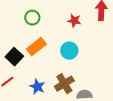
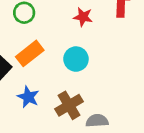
blue star: (37, 87) -> (28, 97), moved

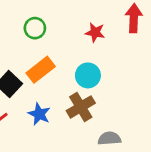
brown cross: (69, 105) -> (81, 107), moved

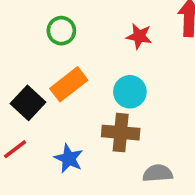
brown cross: (81, 107) -> (121, 133), turned 36
blue star: (39, 114) -> (69, 158), moved

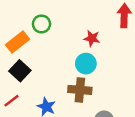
red star: (139, 36) -> (92, 38), moved
orange rectangle: (69, 84) -> (18, 42), moved

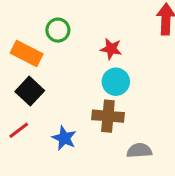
red star: (92, 38) -> (111, 49), moved
orange rectangle: (18, 42) -> (27, 54), turned 65

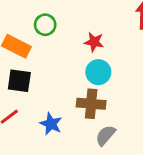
black square: (30, 91) -> (19, 81), turned -35
gray semicircle: (139, 151) -> (106, 135), moved, turned -45

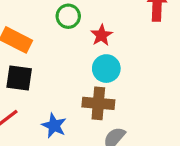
green circle: (45, 25) -> (68, 16), moved
red star: (94, 42) -> (102, 35), turned 30

